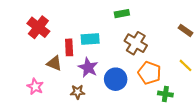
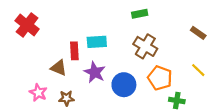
green rectangle: (122, 14) -> (140, 14), moved
red cross: (38, 27) -> (27, 25), moved
brown star: (78, 92) -> (66, 98), moved

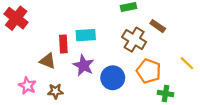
brown rectangle: (198, 33) -> (158, 26), moved

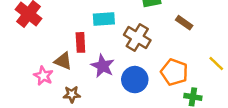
cyan rectangle: (86, 35) -> (104, 19), moved
brown cross: (134, 40) -> (137, 38), moved
pink star: (27, 86) -> (43, 76), moved

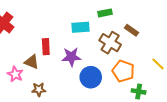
cyan rectangle: (104, 19) -> (81, 27), moved
brown cross: (137, 38) -> (110, 43), moved
purple star: (103, 66) -> (71, 57), moved, turned -30

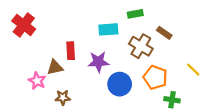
brown triangle: (32, 62) -> (55, 67), turned -35

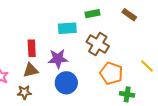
brown rectangle: (164, 33) -> (129, 15), moved
brown triangle: (55, 67) -> (31, 70), moved
blue circle: (120, 84) -> (66, 83), moved

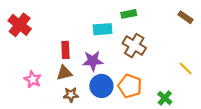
brown rectangle: (129, 15) -> (186, 17), moved
orange pentagon: (111, 73) -> (130, 86), moved
brown star: (24, 92) -> (71, 95), moved
green cross: (127, 94) -> (165, 98), turned 32

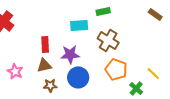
yellow line: (186, 69) -> (153, 73), moved
orange pentagon: (130, 86) -> (116, 69), moved

